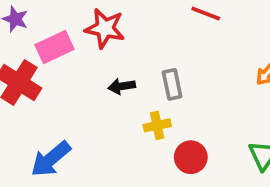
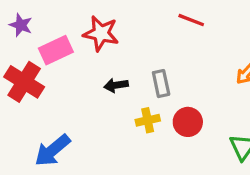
red circle: (191, 157) -> (188, 122), moved

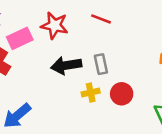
red line: (191, 20) -> (101, 19), moved
black arrow: (116, 85) -> (66, 65), size x1.6

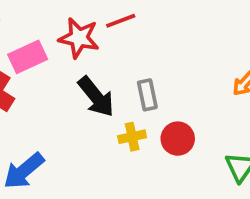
red line: (101, 19) -> (121, 21), moved, turned -42
black arrow: (66, 65) -> (96, 97), turned -120

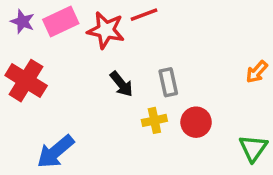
pink rectangle: (28, 57) -> (61, 22), moved
black arrow: (96, 97) -> (121, 84), size x0.7

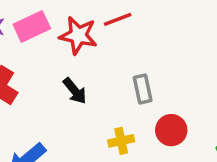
black arrow: (121, 84) -> (75, 91), moved
yellow cross: (154, 120) -> (121, 141), moved

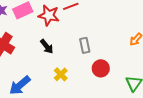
yellow cross: (121, 141) -> (61, 74), moved, turned -32

